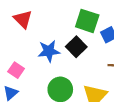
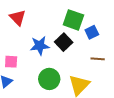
pink square: (16, 70) -> (11, 62), turned -32

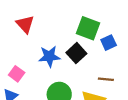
brown line: (98, 59) -> (106, 79), moved
pink square: (11, 62) -> (17, 74), turned 32

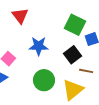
black square: (76, 53) -> (72, 55), moved

